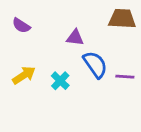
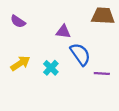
purple line: (125, 77) -> (102, 73), moved

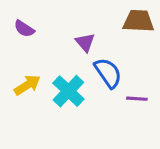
purple triangle: (63, 32) -> (85, 42), turned 42
cyan cross: (51, 68) -> (68, 91), size x1.5

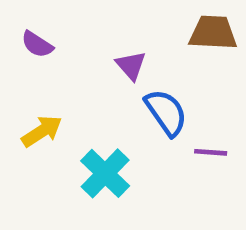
cyan cross: (68, 91) -> (105, 173), moved

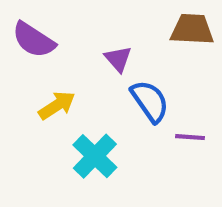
purple semicircle: (37, 44) -> (34, 40), size x1.5
yellow arrow: (42, 131) -> (57, 105), moved

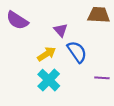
yellow arrow: (57, 105) -> (47, 54), moved
purple line: (190, 137) -> (102, 78), moved

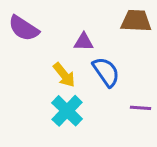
purple triangle: (61, 30) -> (84, 42), turned -48
yellow arrow: (47, 54) -> (64, 75), turned 84

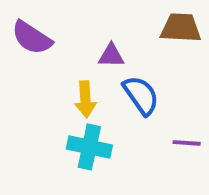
yellow arrow: (64, 75) -> (85, 99), turned 35
cyan cross: (67, 111) -> (89, 147), turned -32

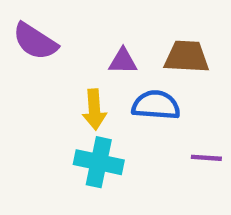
brown trapezoid: (181, 28) -> (187, 57), moved
blue semicircle: (141, 95) -> (156, 105), turned -51

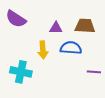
cyan cross: (99, 162) -> (21, 72), moved

